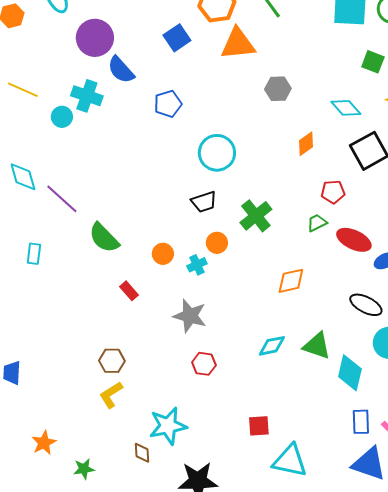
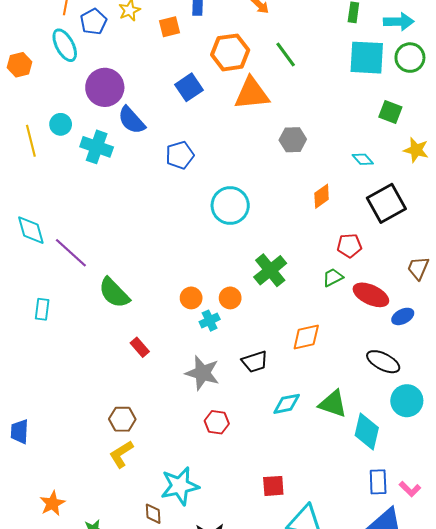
yellow line: (23, 90) -> (31, 141), turned 52
cyan diamond: (346, 108) -> (363, 159), size x0.7
cyan circle: (62, 117) -> (61, 124), moved
black trapezoid: (204, 202) -> (255, 362), moved
orange circle: (163, 254) -> (191, 298), moved

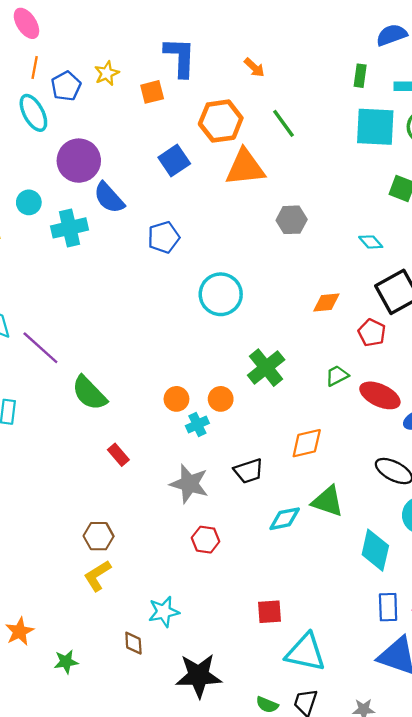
cyan cross: (97, 147) -> (69, 228), turned -32
orange diamond: (322, 196) -> (326, 302), moved, turned 30
red pentagon: (349, 246) -> (372, 333), moved, turned 30
green triangle: (333, 404) -> (328, 501), moved
cyan star: (180, 486) -> (164, 612), size x0.7

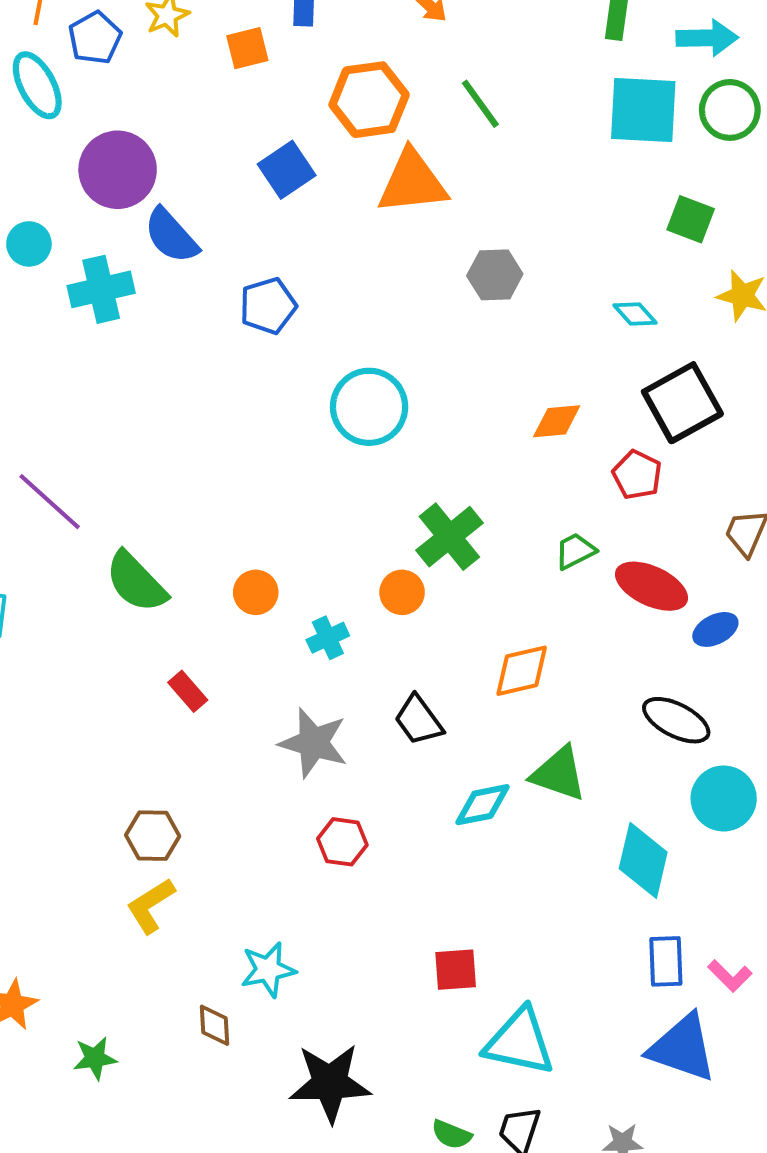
orange circle: (176, 399) -> (256, 592), moved
orange circle: (221, 399) -> (402, 592), moved
black trapezoid: (249, 471) -> (419, 720), turned 72

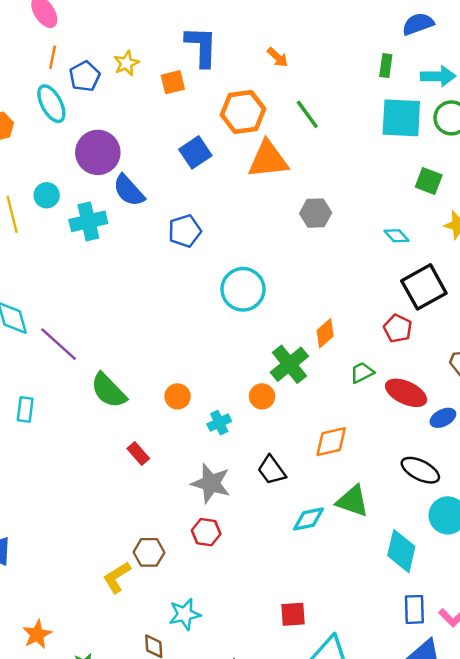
orange diamond: (557, 421) -> (325, 333), moved, turned -36
brown hexagon: (153, 836) -> (149, 552), moved
red hexagon: (342, 842) -> (206, 532), moved

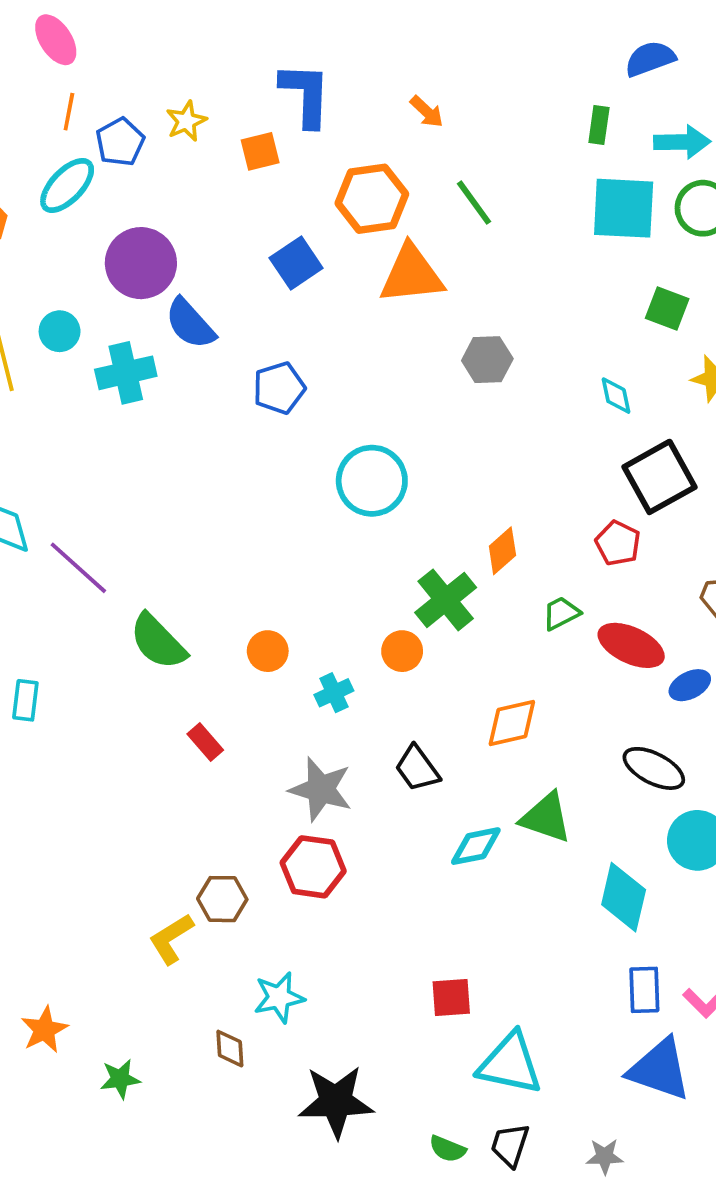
cyan ellipse: (51, 104) -> (67, 185), turned 72
cyan diamond: (397, 236) -> (616, 396), turned 30
cyan rectangle: (25, 409) -> (25, 700), moved
red hexagon: (206, 532) -> (313, 867), size x1.4

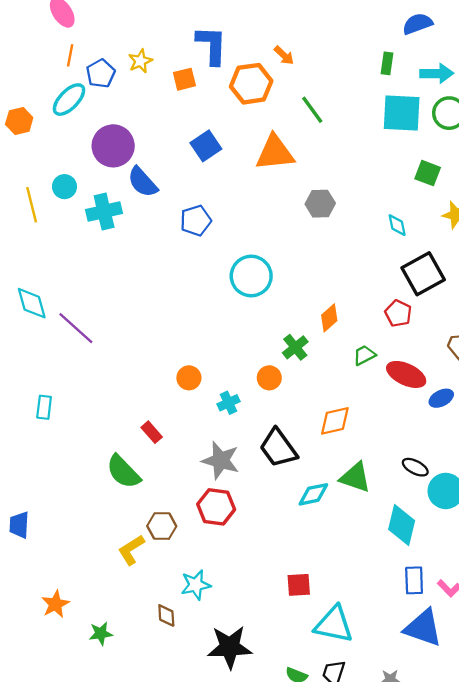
orange hexagon: (372, 199) -> (251, 84), moved
green cross: (446, 600) -> (295, 347), size x0.7
green semicircle: (158, 642) -> (123, 472), moved
black trapezoid: (417, 768) -> (278, 448), size x1.4
black ellipse: (654, 768) -> (415, 467), moved, size x0.7

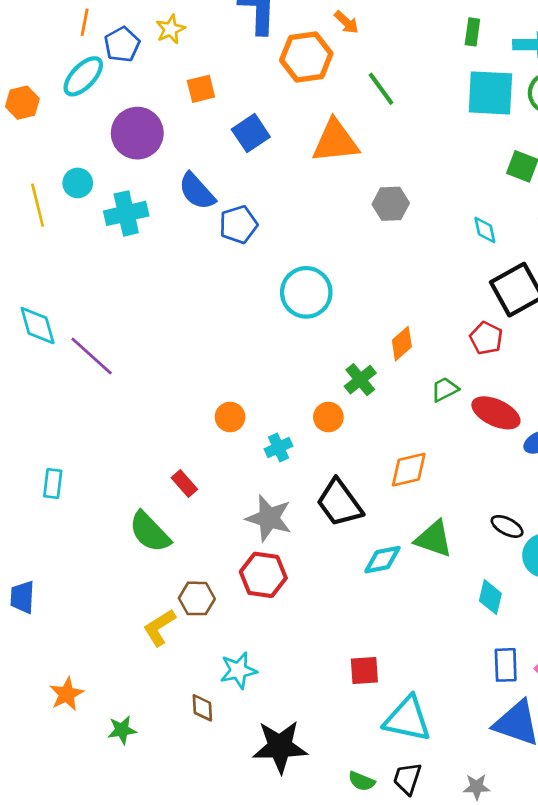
orange square: (184, 79) -> (201, 89), moved
blue semicircle: (143, 182) -> (197, 191), moved
cyan rectangle: (44, 407) -> (53, 483), moved
cyan diamond: (402, 525) -> (490, 597), size x0.7

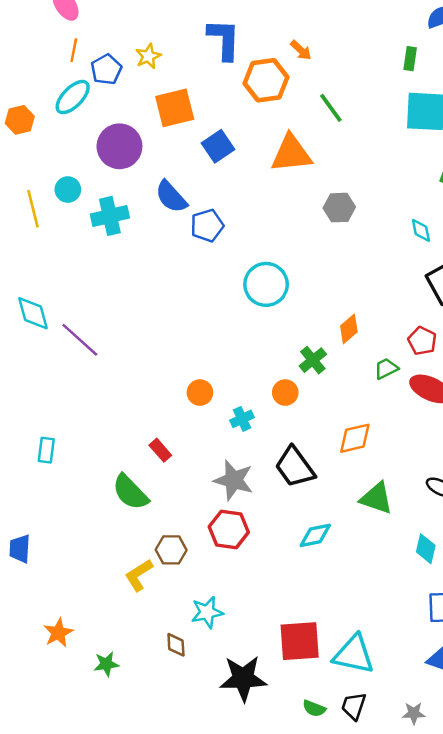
orange square: (201, 89) -> (175, 108), size x1.6
red pentagon: (486, 338) -> (422, 341), moved
cyan diamond: (382, 560) -> (315, 535), moved
red square: (364, 670) -> (300, 641), moved, size x1.6

